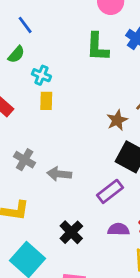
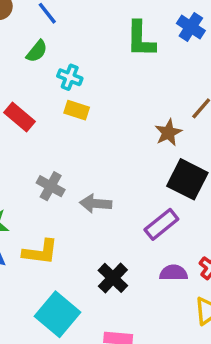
yellow rectangle: (46, 101) -> (77, 110), turned -72

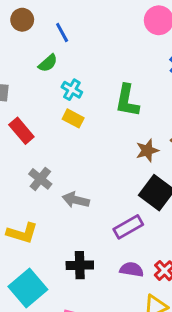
green L-shape: (141, 39) -> (127, 101), moved
red rectangle: (19, 117) -> (21, 131), moved
black cross: (113, 278) -> (80, 265), turned 35

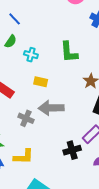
yellow rectangle: (73, 118) -> (41, 82), moved
gray arrow: (76, 200) -> (51, 108), moved, size x1.4
black cross: (80, 265) -> (72, 150), moved

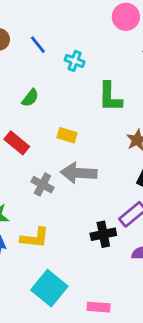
green semicircle: (11, 41) -> (30, 98), moved
cyan cross: (31, 55) -> (75, 61), moved

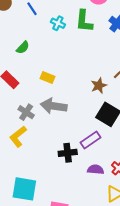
green L-shape: (110, 97) -> (84, 21), moved
yellow L-shape: (35, 238) -> (18, 137), moved, turned 130
cyan square: (49, 288) -> (24, 189), turned -35

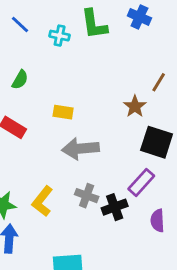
gray cross: (26, 112) -> (87, 196), moved
purple semicircle: (95, 169) -> (158, 221), turned -84

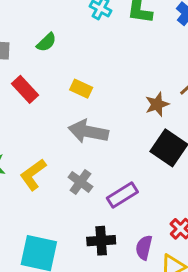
purple rectangle: (141, 182) -> (122, 195), moved
black cross: (115, 207) -> (101, 241), moved
purple semicircle: (158, 221) -> (144, 248), moved

